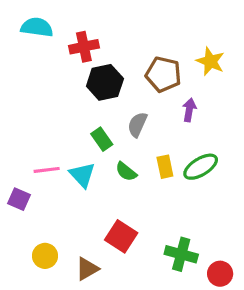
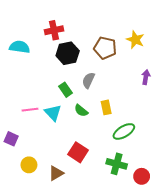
cyan semicircle: (37, 27) -> (20, 47), moved
purple arrow: (189, 110) -> (146, 77), moved
green ellipse: (201, 167) -> (124, 131), moved
purple square: (19, 199) -> (11, 139), moved

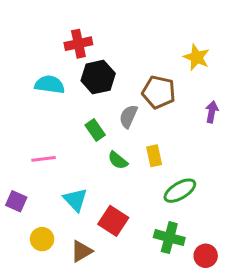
cyan semicircle: (20, 47) -> (50, 85), moved
brown pentagon: (105, 48) -> (159, 92), moved
cyan triangle: (53, 113) -> (75, 200), moved

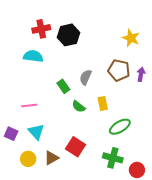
red cross: (78, 44) -> (41, 29), moved
black hexagon: (98, 77) -> (68, 35), moved
brown pentagon: (159, 92) -> (119, 70), moved
cyan triangle: (75, 200) -> (36, 132), moved
brown triangle: (81, 251) -> (51, 158), moved

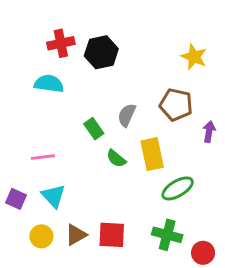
purple arrow: (141, 74) -> (209, 132), moved
yellow rectangle: (103, 103) -> (152, 154), size x1.5
red square: (75, 147) -> (112, 235), moved, turned -30

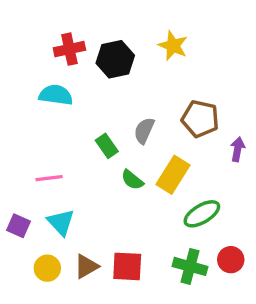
yellow star: (194, 57) -> (173, 46), moved
yellow rectangle: (152, 154) -> (173, 175), turned 44
red circle: (203, 253) -> (231, 260), moved

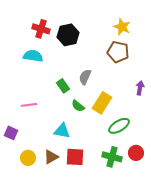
yellow star: (173, 46) -> (122, 27), moved
red cross: (69, 49) -> (41, 29), turned 30
brown pentagon: (200, 119) -> (118, 52), moved
cyan triangle: (61, 222) -> (62, 131), moved, turned -36

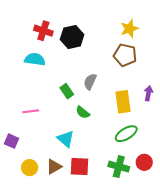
yellow star: (122, 27) -> (129, 29), turned 30
yellow rectangle: (102, 103) -> (123, 102), moved, turned -40
cyan triangle: (62, 131) -> (66, 139), turned 30

